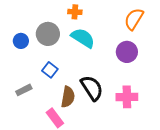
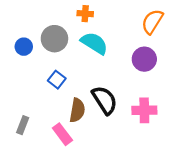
gray rectangle: (24, 90) -> (23, 125), moved, turned -42

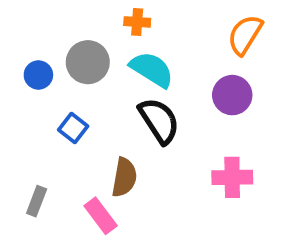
blue square: (57, 80) -> (73, 128), moved
black semicircle: (105, 100) -> (159, 121), moved

